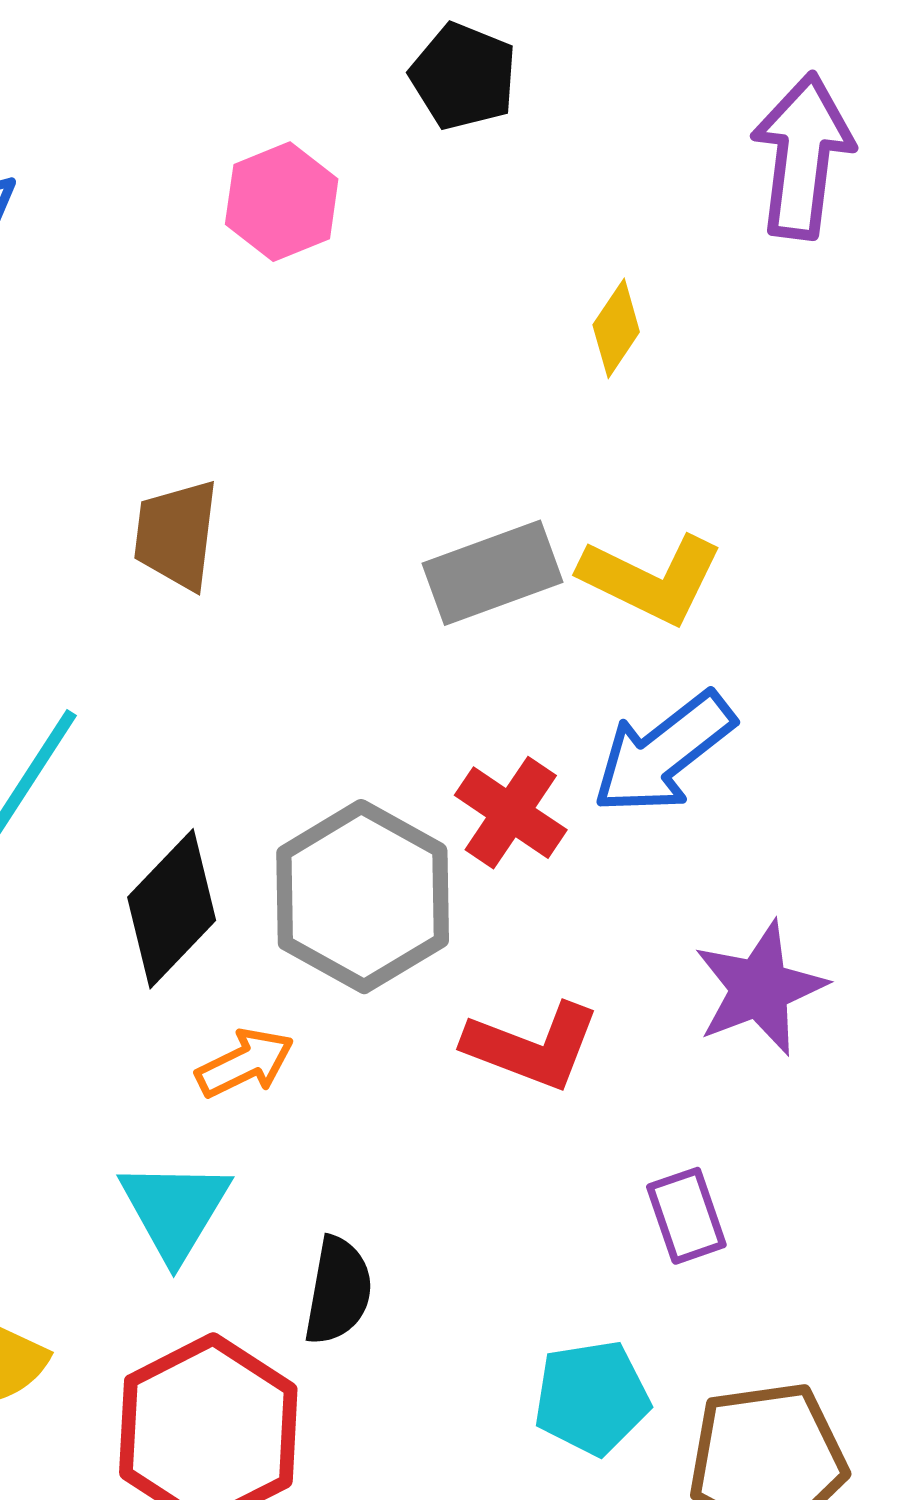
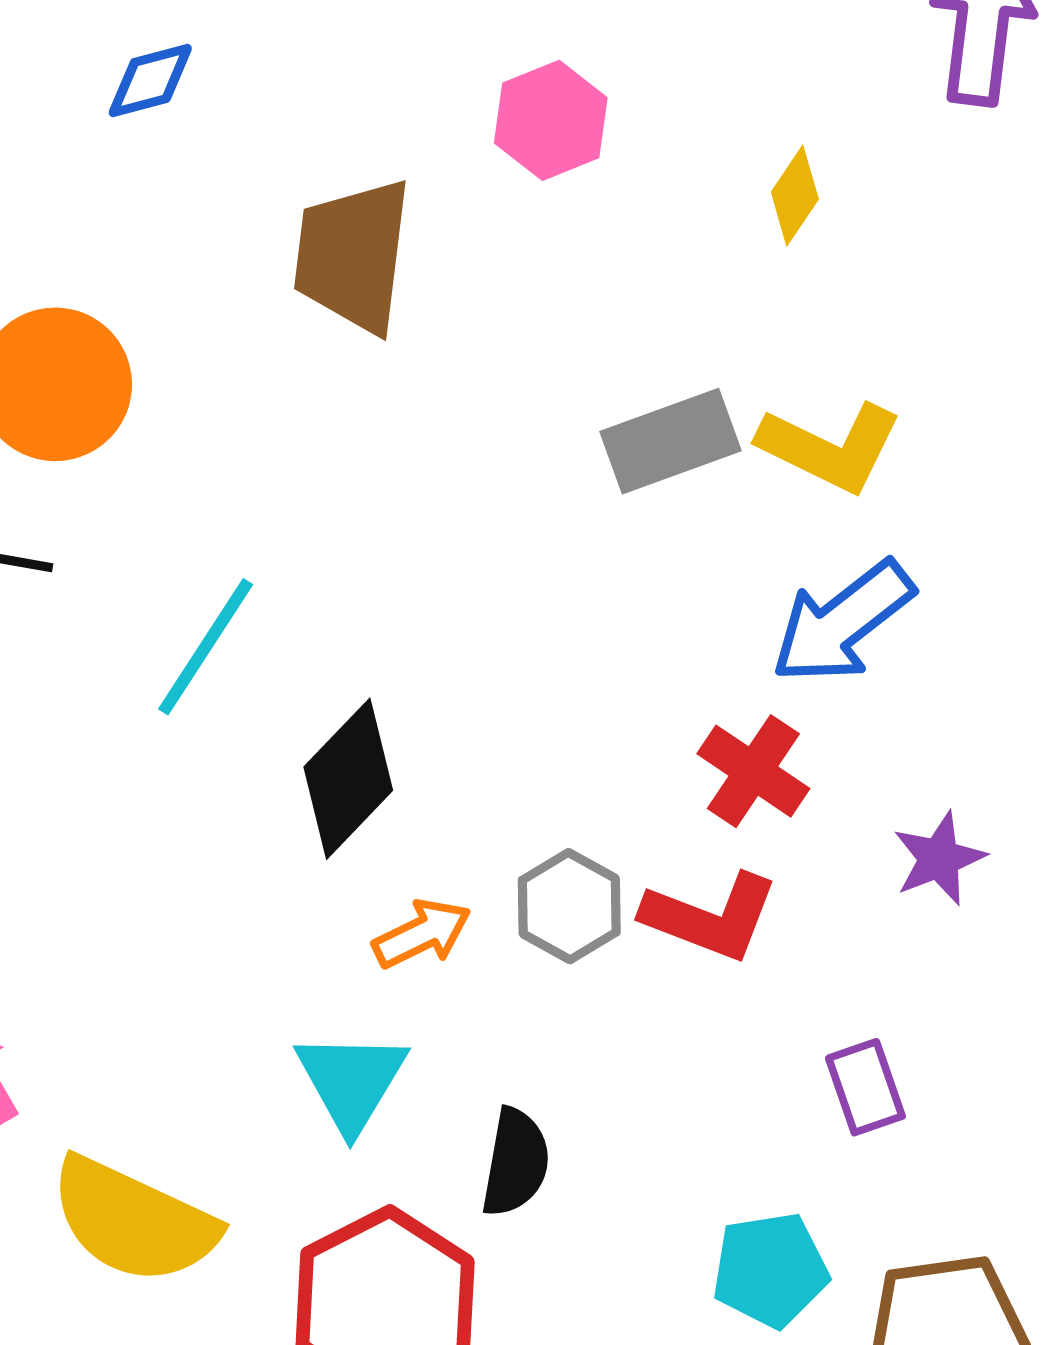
pink hexagon: (282, 202) -> (551, 120), moved
brown trapezoid: (176, 535) -> (353, 255), moved, size x1.4
red cross: (511, 813) -> (753, 771), moved
gray hexagon: (363, 897) -> (569, 906), moved, size x0.6
purple star: (760, 988) -> (939, 859), size x0.7

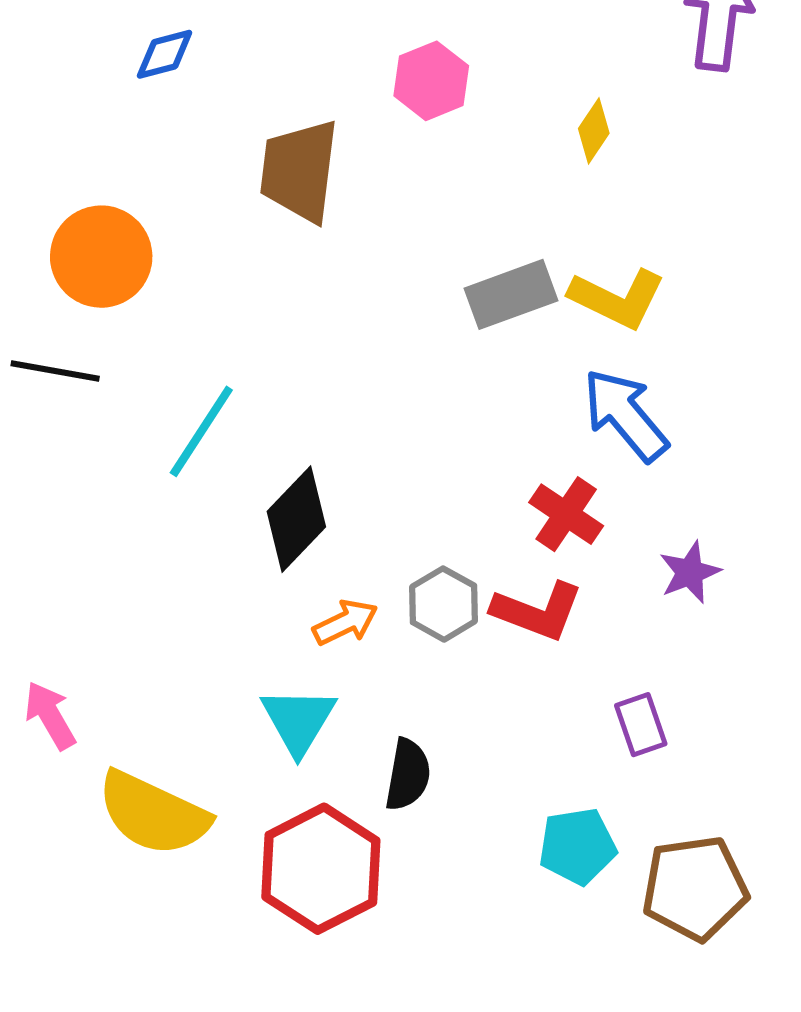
blue arrow: (842, 622) -> (625, 415), turned 88

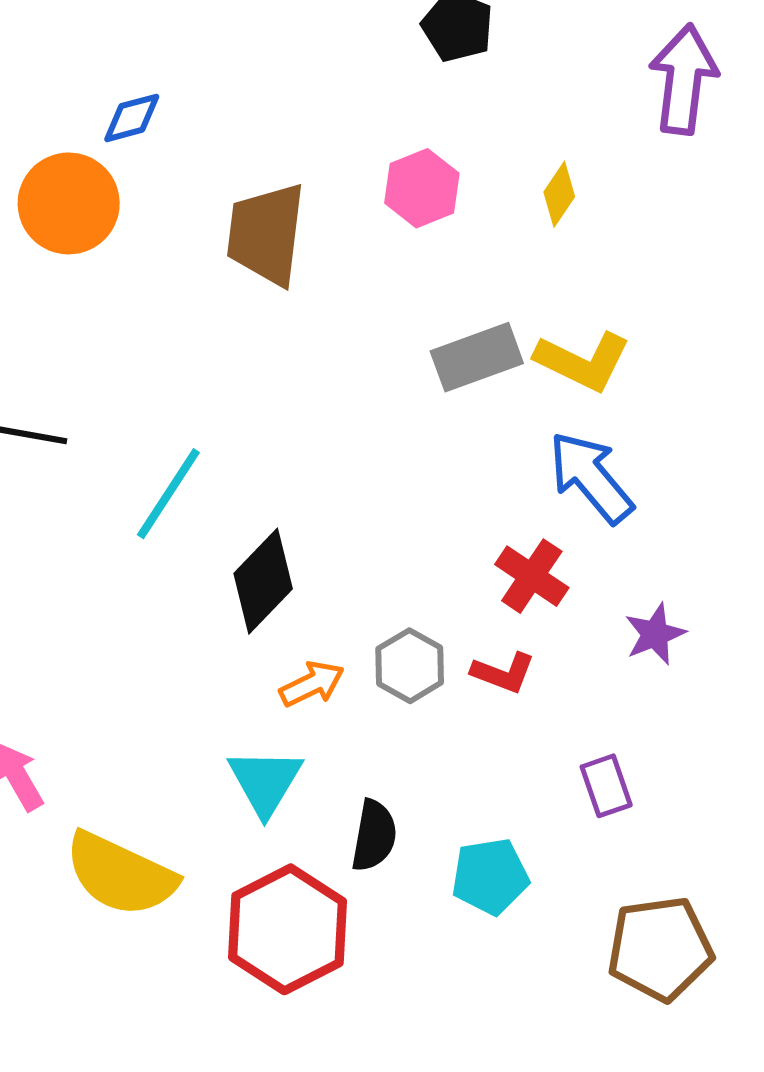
pink hexagon: (431, 81) -> (422, 188), moved
orange circle: (101, 257) -> (69, 203), moved
red L-shape: (538, 611) -> (503, 673), size x0.7
cyan pentagon: (577, 846) -> (490, 876), moved

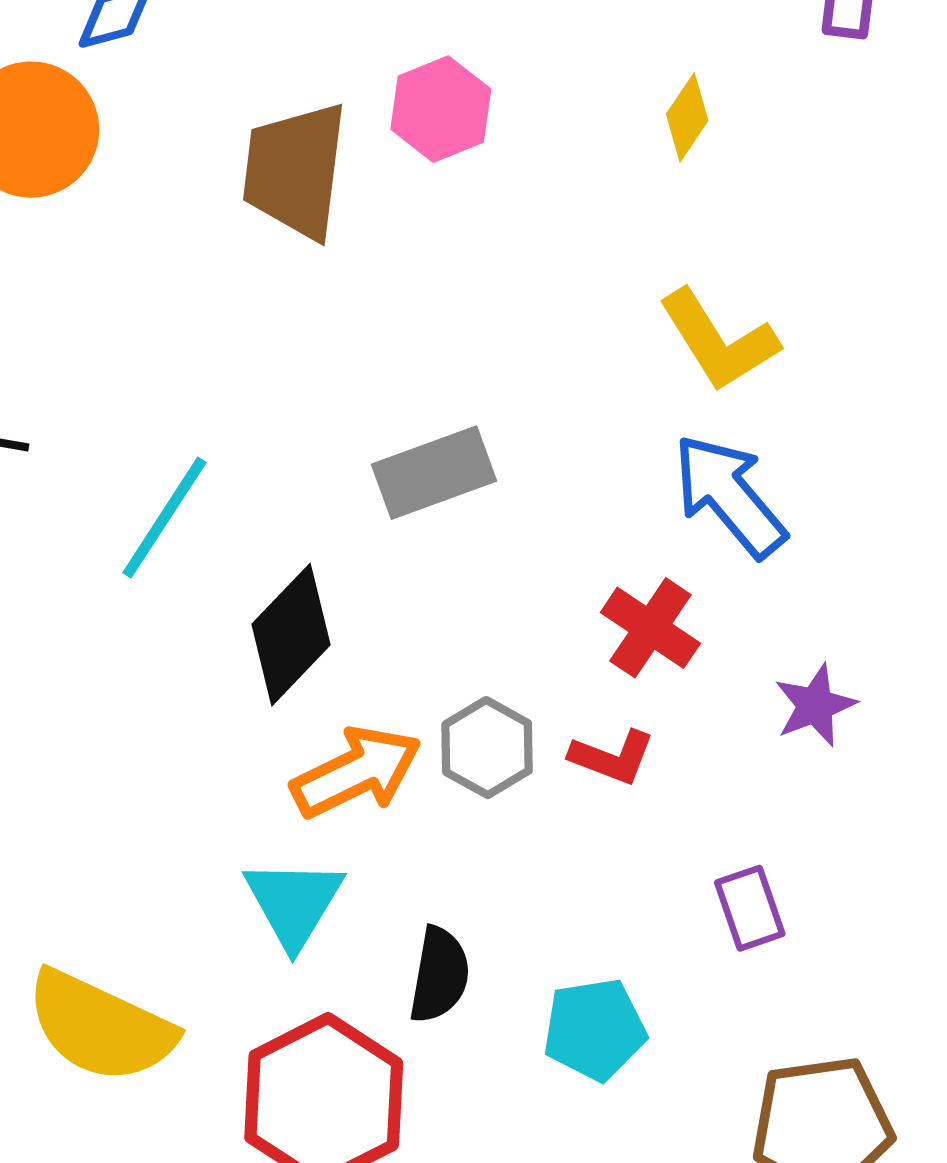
pink hexagon: (422, 188) -> (441, 109), moved
gray rectangle: (477, 357) -> (434, 473), moved
yellow L-shape: (583, 361) -> (718, 341), turned 32
orange arrow: (312, 684) -> (356, 772), size x1.5

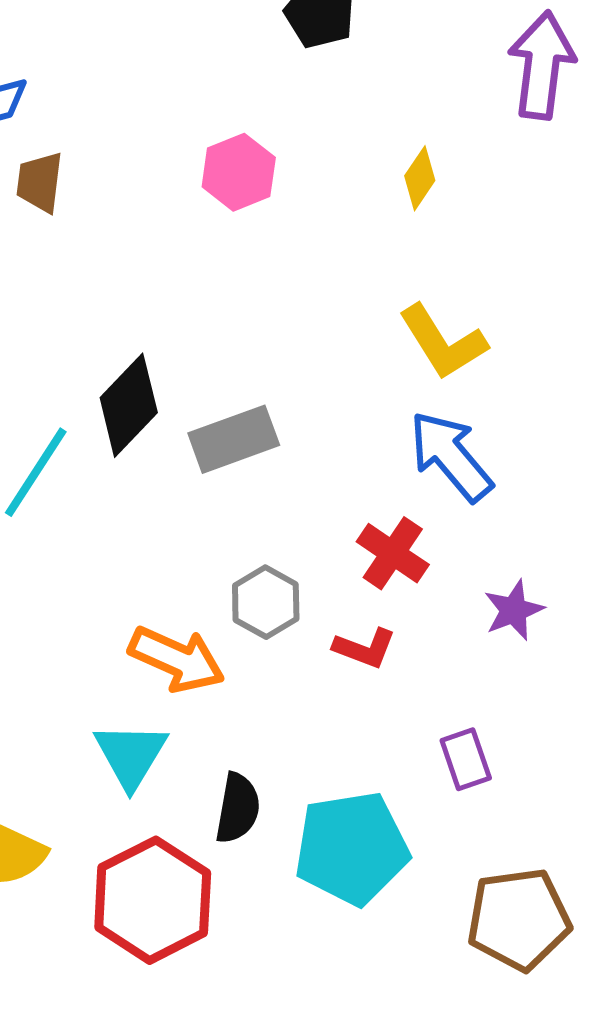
brown trapezoid: (295, 170) -> (40, 182), moved, size x0.6
black diamond: (291, 635) -> (129, 405), moved
gray hexagon: (487, 748) -> (266, 602), moved
orange arrow: (356, 772) -> (177, 659), turned 50
cyan pentagon: (595, 1029) -> (352, 848), size x1.5

